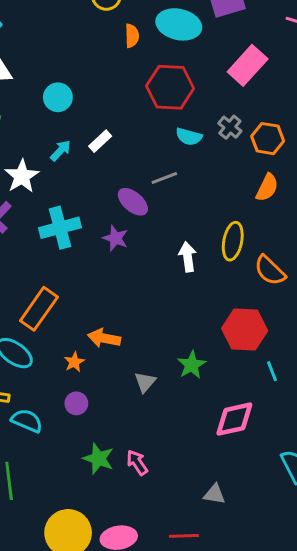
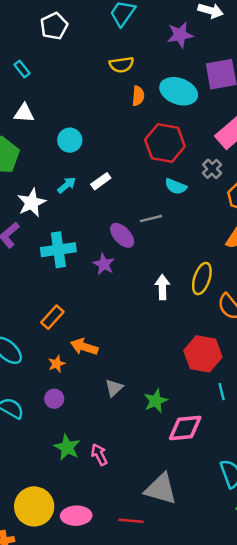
gray cross: (230, 127) -> (212, 169), moved
orange rectangle: (39, 309) -> (52, 317), moved, size x0.7
green star: (192, 365) -> (156, 401), moved
gray triangle: (214, 494) -> (161, 489), size x1.8

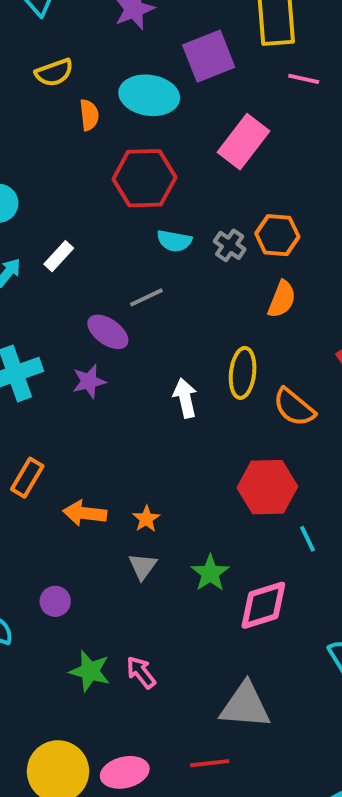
gray cross: (212, 169) -> (230, 245), moved
purple star: (104, 264) -> (89, 381), turned -30
orange star: (57, 364) -> (146, 519), moved

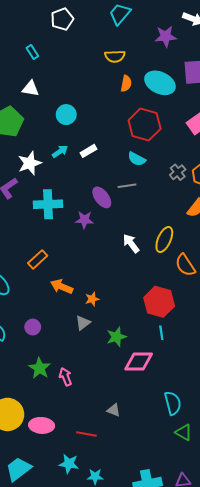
cyan semicircle: (174, 241) -> (137, 159), moved
white arrow: (185, 398) -> (131, 243), turned -42
cyan line: (307, 539) -> (161, 333), moved
gray triangle: (245, 706) -> (114, 410), size x0.5

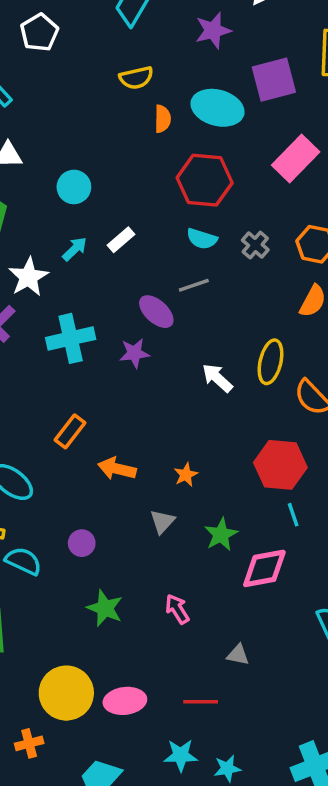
gray cross: (178, 172) -> (255, 245), moved
orange star: (92, 299) -> (186, 475), moved
pink arrow: (65, 377) -> (177, 609), moved

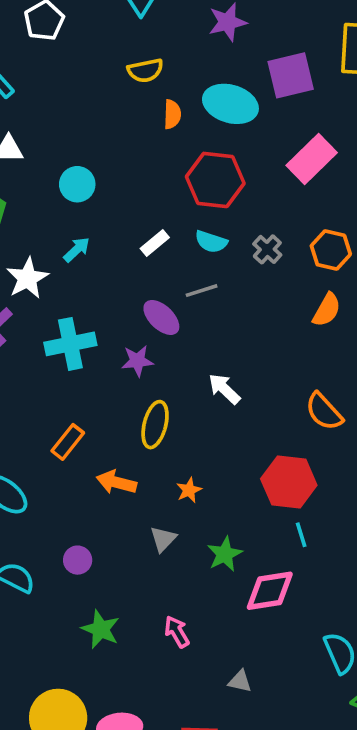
white rectangle: (121, 240) -> (155, 243), moved
yellow ellipse: (271, 362) -> (155, 425), moved

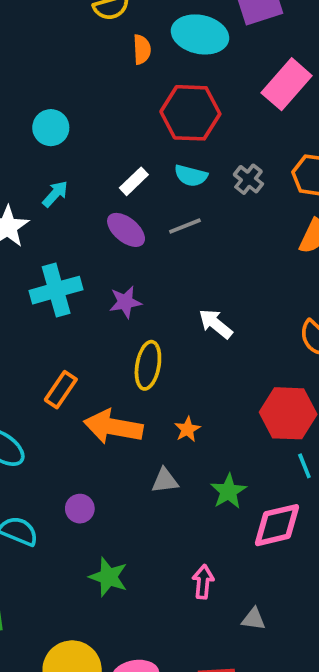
purple ellipse: (161, 317) -> (126, 230), moved
orange arrow: (116, 482) -> (113, 427), size x1.4
gray triangle: (163, 539) -> (165, 481), turned 44
pink arrow: (177, 632) -> (203, 582), moved, turned 40

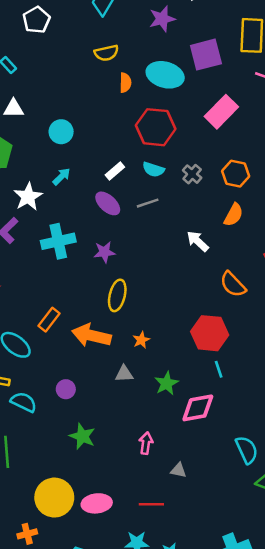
white arrow: (216, 324) -> (198, 241), moved
orange rectangle: (61, 390) -> (49, 320), moved

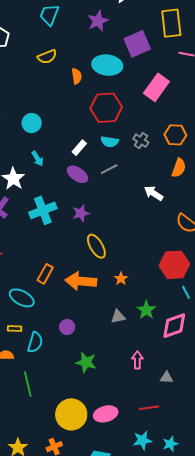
yellow semicircle: (106, 53) -> (47, 57), moved
cyan arrow: (61, 176) -> (37, 159), turned 112
yellow ellipse: (117, 295) -> (96, 246), turned -35
gray triangle: (124, 374) -> (118, 317), moved
cyan semicircle: (24, 402) -> (35, 342), turned 90

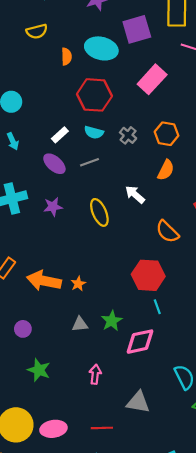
yellow ellipse: (96, 246) -> (99, 212), moved
orange star: (121, 279) -> (78, 284), moved
gray triangle: (167, 378) -> (138, 402), moved, size x1.6

